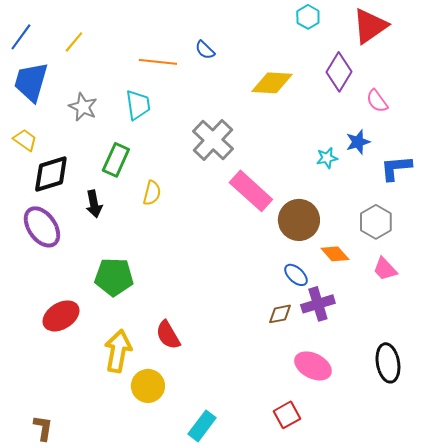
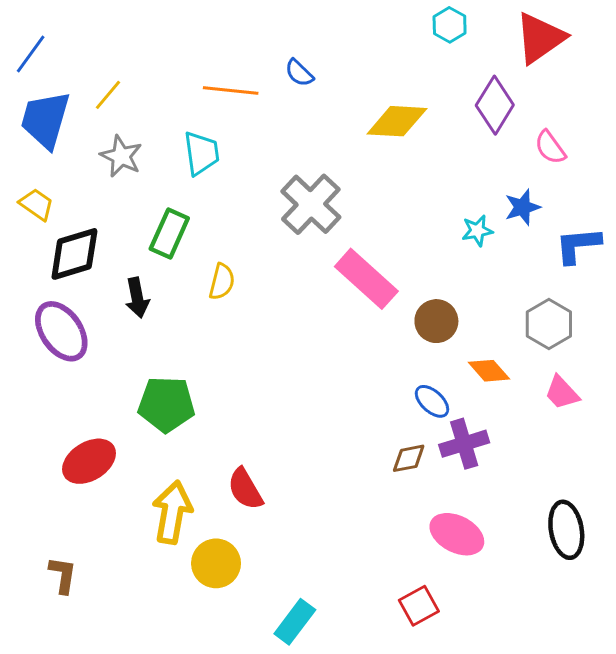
yellow line: (74, 42) -> (108, 95), moved
brown circle: (299, 220) -> (436, 321), size x0.7
brown L-shape: (43, 428) -> (63, 575), moved

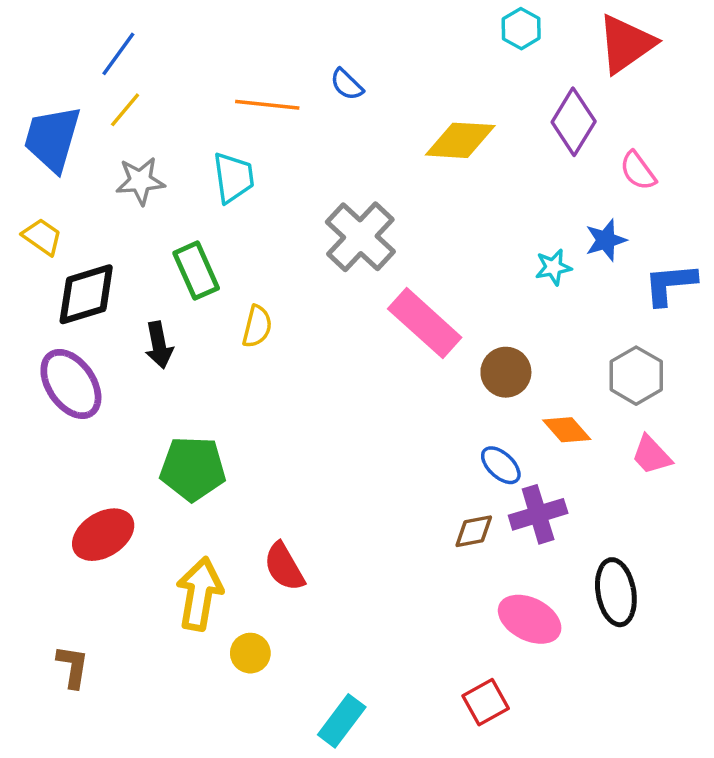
blue line: (31, 54) -> (118, 54), moved
gray star: (121, 156) -> (140, 181), turned -30
green rectangle: (169, 234) -> (196, 271), turned -48
black ellipse: (566, 530) -> (616, 592), moved
yellow circle: (216, 563) -> (250, 653), size x0.7

